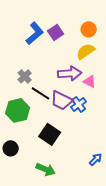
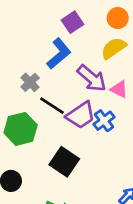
blue L-shape: (35, 33) -> (59, 54), moved
purple arrow: (70, 73) -> (92, 78), turned 45
purple trapezoid: (62, 100) -> (81, 115), turned -60

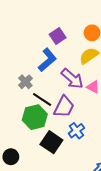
purple trapezoid: (81, 115) -> (64, 107), turned -30
blue cross: (104, 121) -> (76, 131), moved
green hexagon: (21, 129) -> (35, 117), moved

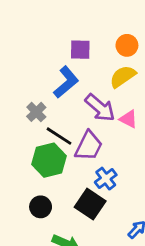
purple square: (58, 36) -> (80, 50), turned 35
black square: (51, 142) -> (90, 204), moved
black circle: (11, 157) -> (41, 207), moved

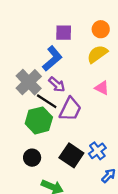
purple arrow: (100, 108) -> (57, 84), moved, size x0.7
gray cross: (36, 112) -> (29, 82), size x1.6
blue cross: (106, 179) -> (97, 151), moved

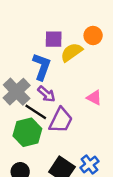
yellow semicircle: (97, 54) -> (72, 52), moved
blue L-shape: (52, 59) -> (42, 67), turned -30

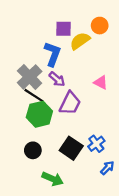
black line: (36, 112) -> (34, 96), moved

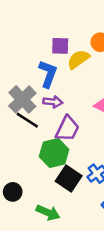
purple arrow: (57, 79) -> (53, 102), turned -35
green hexagon: (39, 114) -> (54, 153), moved
black circle: (33, 150) -> (13, 192), moved

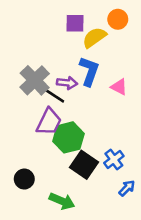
blue L-shape: (48, 74) -> (89, 71), moved
black line: (27, 120) -> (53, 95), moved
purple trapezoid: (67, 129) -> (49, 122), moved

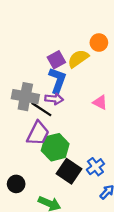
purple square: (75, 23) -> (56, 60), moved, turned -30
blue L-shape: (89, 71) -> (58, 80), moved
gray cross: (35, 80) -> (25, 97), turned -35

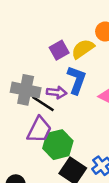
blue L-shape: (58, 80) -> (77, 80), moved

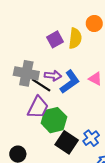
yellow semicircle: (83, 49) -> (75, 38), turned 132
blue L-shape: (77, 80) -> (70, 82), moved, turned 35

